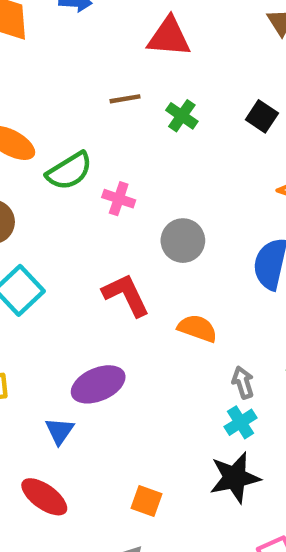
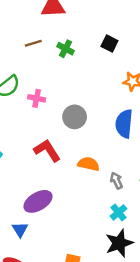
gray arrow: (243, 382) -> (117, 181), moved

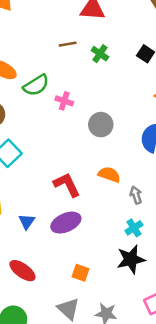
red L-shape: (47, 150) -> (67, 185), moved
purple ellipse: (38, 201) -> (66, 223), moved
blue triangle: (20, 230) -> (27, 221), moved

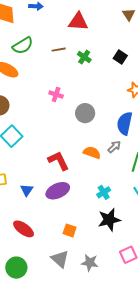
green semicircle: (36, 85) -> (23, 46), moved
gray arrow: (136, 195) -> (114, 147), moved, turned 64
cyan cross: (134, 228) -> (104, 192), moved

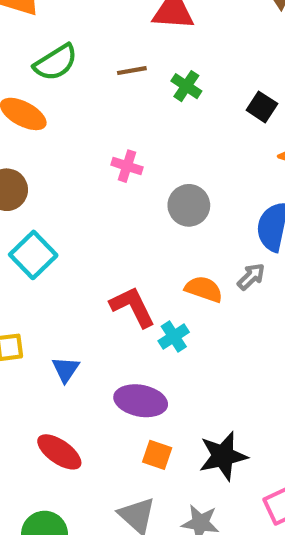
black square: (120, 57) -> (262, 107), moved
purple ellipse: (58, 191) -> (141, 401), moved, turned 35
cyan cross: (104, 192) -> (174, 336), moved
black star: (109, 220) -> (223, 456), moved

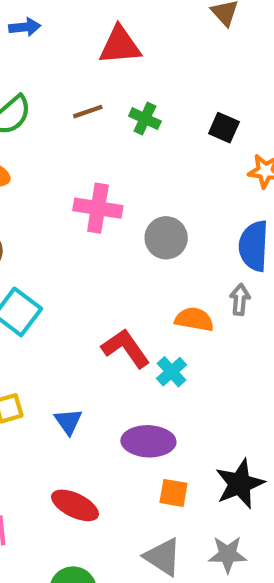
pink cross: (127, 166) -> (98, 208), size x1.5
gray arrow: (251, 277) -> (240, 299), turned -32

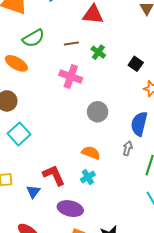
pink cross: (98, 208) -> (71, 76), moved
orange semicircle: (194, 319) -> (91, 153), moved
red L-shape: (126, 348) -> (54, 175), moved

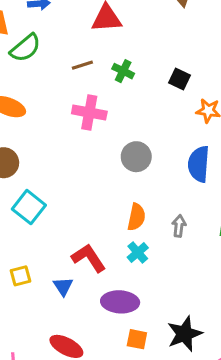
green semicircle: (33, 38) -> (25, 48), moved
gray arrow: (128, 148) -> (179, 226), moved
orange semicircle: (91, 153) -> (136, 217), turned 90

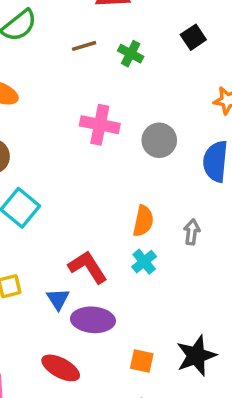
black square: (179, 79) -> (193, 37), moved, turned 30
pink cross: (89, 112) -> (100, 125), moved
gray circle: (136, 157) -> (159, 140), moved
purple ellipse: (120, 302) -> (93, 320), moved

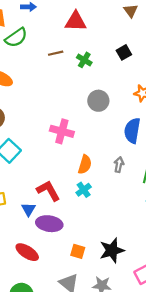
pink cross: (100, 125) -> (62, 131), moved
gray circle: (159, 140) -> (98, 101), moved
gray arrow: (192, 232) -> (119, 165), moved

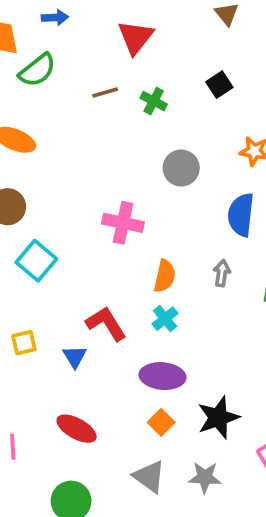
red triangle: (76, 21) -> (135, 37), turned -50
purple ellipse: (49, 224) -> (162, 376), moved
orange square: (78, 251) -> (161, 422), turned 32

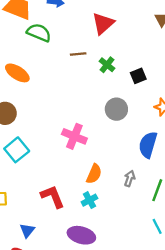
green semicircle: (37, 70) -> (39, 33), turned -130
black square: (219, 85) -> (138, 76), moved
blue triangle: (75, 357) -> (27, 230), moved

